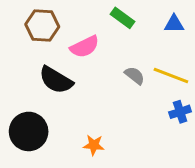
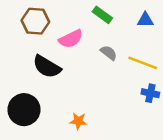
gray semicircle: (135, 75) -> (109, 53), moved
blue cross: (180, 112) -> (150, 93), turned 30

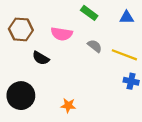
brown hexagon: (35, 21) -> (21, 29), moved
pink semicircle: (71, 39) -> (62, 34), turned 35
black semicircle: (47, 67) -> (41, 58), size x0.7

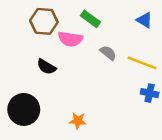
green rectangle: (89, 13) -> (90, 19), moved
blue triangle: (127, 17) -> (145, 20), turned 32
brown hexagon: (21, 29) -> (44, 21), moved

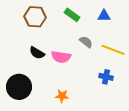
blue triangle: (145, 20) -> (104, 16), moved, turned -32
pink semicircle: (70, 39) -> (61, 57), moved
blue cross: (150, 93) -> (106, 77), moved

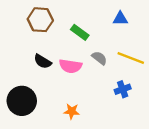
green rectangle: (72, 15) -> (80, 32), moved
gray semicircle: (86, 42) -> (99, 58), moved
blue cross: (106, 77) -> (123, 89), turned -32

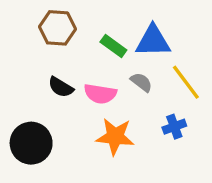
blue triangle: (120, 19) -> (153, 41), moved, size x1.6
yellow line: (131, 58) -> (186, 82), turned 32
orange star: (72, 111) -> (115, 137), moved, size x1.6

